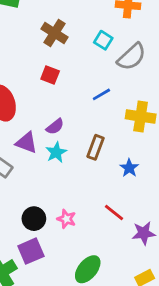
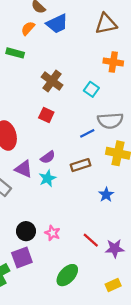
gray semicircle: (132, 57) -> (110, 121), moved, turned 35
brown rectangle: (96, 147) -> (81, 165), moved, turned 48
red line: (114, 213) -> (91, 240), moved

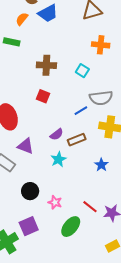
brown cross: (52, 81) -> (46, 65), turned -30
purple semicircle: (48, 157) -> (57, 134), moved
cyan star: (47, 178) -> (58, 159), moved
black circle: (26, 231) -> (30, 191), moved
green ellipse: (67, 275) -> (71, 227), moved

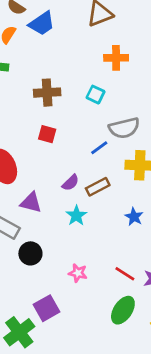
black circle: (30, 191) -> (30, 253), moved
green ellipse: (71, 227) -> (123, 310), moved

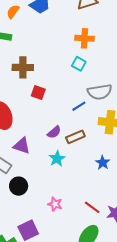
orange cross: (116, 58) -> (85, 38), moved
brown cross: (47, 93) -> (23, 67), moved

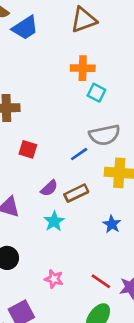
cyan square: (79, 64) -> (96, 93), moved
red square: (38, 92) -> (28, 149), moved

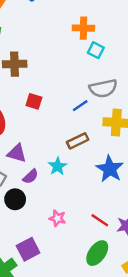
purple semicircle: (49, 188) -> (31, 177), moved
blue star: (112, 224) -> (110, 169), size x1.6

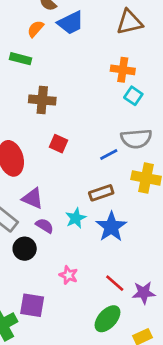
blue star: (110, 169) -> (111, 227), moved
purple semicircle: (31, 177) -> (45, 226), turned -112
purple square: (28, 249) -> (32, 305), turned 30

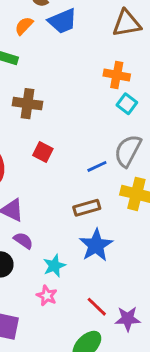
gray semicircle: (136, 139) -> (128, 151), turned 120
cyan star: (76, 218) -> (54, 266), moved

